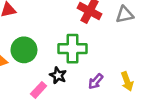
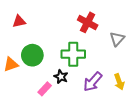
gray triangle: (125, 15) -> (117, 39), moved, turned -35
purple arrow: (96, 81) -> (93, 82), size x1.5

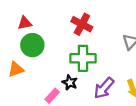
red cross: (88, 22) -> (82, 24), moved
green circle: (32, 55) -> (32, 45), moved

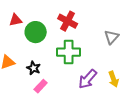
green circle: (32, 45) -> (36, 32), moved
black star: (70, 83) -> (34, 68), moved

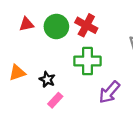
green circle: (36, 32) -> (56, 26), moved

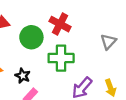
green circle: (56, 26) -> (31, 37), moved

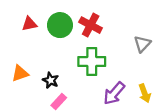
green circle: (31, 37) -> (60, 25), moved

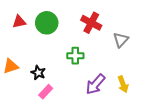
red cross: (91, 25) -> (91, 23), moved
green cross: (92, 62) -> (75, 56), size x0.7

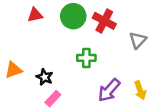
red triangle: (19, 22) -> (35, 15), moved
green circle: (47, 23) -> (73, 16), moved

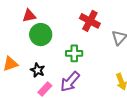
green circle: (73, 16) -> (41, 35), moved
purple arrow: (109, 90) -> (70, 82), moved

